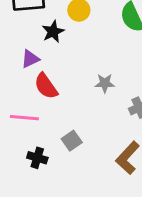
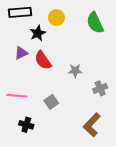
red semicircle: (46, 86) -> (43, 60), moved
gray square: (72, 141) -> (51, 102), moved

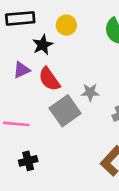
gray square: (51, 102) -> (65, 111), moved, size x1.6
black cross: (26, 125) -> (28, 161), turned -32

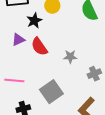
gray square: (65, 111) -> (51, 92), moved

